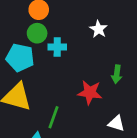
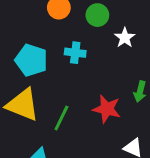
green circle: (37, 33) -> (97, 15), moved
green line: (54, 117) -> (61, 118), moved

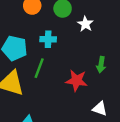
green line: (61, 118) -> (39, 68), moved

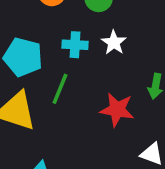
white star: (85, 24) -> (114, 43), moved

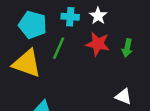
red star: (117, 110) -> (98, 44), moved

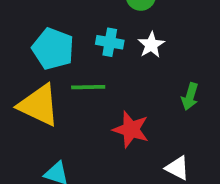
red star: (98, 44) -> (131, 129), moved
green line: (59, 48) -> (88, 87), turned 60

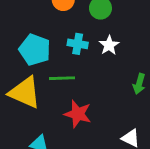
red star: (131, 129) -> (78, 114), moved

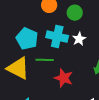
cyan cross: (78, 44) -> (57, 37), size x1.5
red star: (78, 114) -> (64, 78), moved

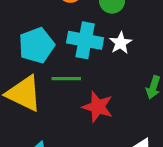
cyan pentagon: (27, 39) -> (36, 45), turned 30

